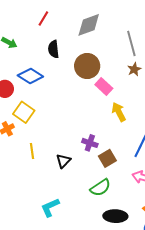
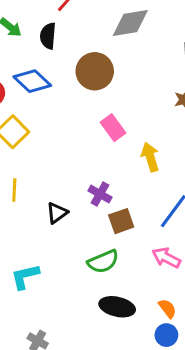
black semicircle: (54, 49) -> (48, 36), moved
brown circle: (87, 66) -> (95, 71), moved
pink rectangle: (104, 86) -> (113, 128), moved

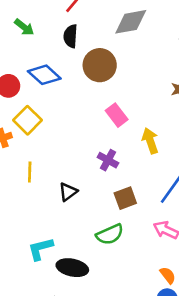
black semicircle: (48, 36) -> (71, 36), moved
purple cross: (100, 194) -> (108, 160), moved
black ellipse: (117, 307) -> (72, 268), moved

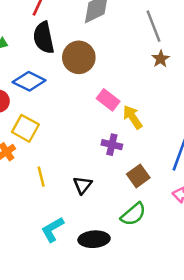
black semicircle: (71, 36) -> (44, 38), size x1.4
yellow arrow: (150, 141) -> (133, 117), moved
cyan L-shape: (40, 249) -> (52, 229), moved
black ellipse: (72, 268) -> (94, 239), moved

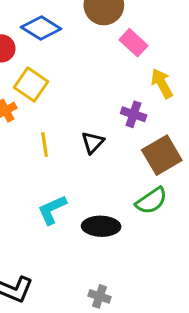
pink rectangle: (108, 100) -> (134, 43), moved
brown square: (138, 176) -> (162, 155), size x1.4
black triangle: (83, 185) -> (93, 143), moved

